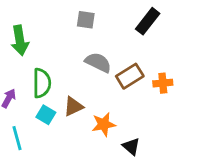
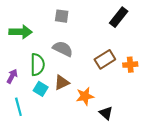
gray square: (86, 20) -> (62, 16), moved
green arrow: (20, 40) -> (21, 32), turned -80
gray semicircle: (98, 62) -> (63, 49), moved

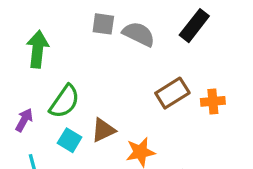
green arrow: (21, 32) -> (38, 49), turned -85
gray semicircle: (63, 49) -> (139, 34), moved
green semicircle: (37, 65) -> (65, 101), turned 35

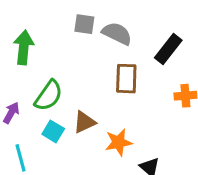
black rectangle: (194, 26) -> (168, 49), moved
brown rectangle: (172, 93) -> (126, 79), moved, turned -56

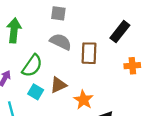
gray semicircle: (117, 33) -> (61, 42), moved
orange star: (119, 142) -> (83, 100), turned -30

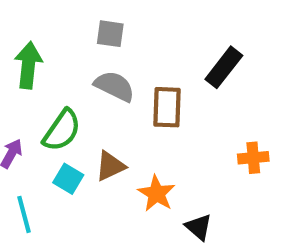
orange cross: (132, 66) -> (253, 158), moved

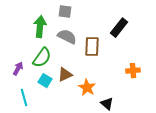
green arrow: (28, 65) -> (40, 27), moved

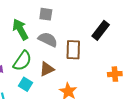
green arrow: (40, 27) -> (20, 29), turned -35
brown triangle: (65, 75) -> (47, 69), moved

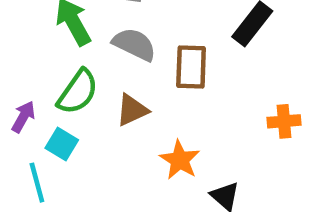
cyan square: (25, 84) -> (62, 144), moved

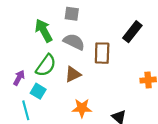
orange star: (180, 160) -> (82, 108), moved, turned -30

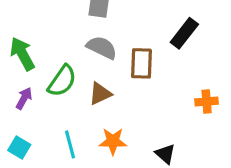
green arrow: (44, 31) -> (22, 54), moved
cyan square: (38, 91) -> (19, 148), moved
cyan line: (26, 110) -> (70, 144), moved

